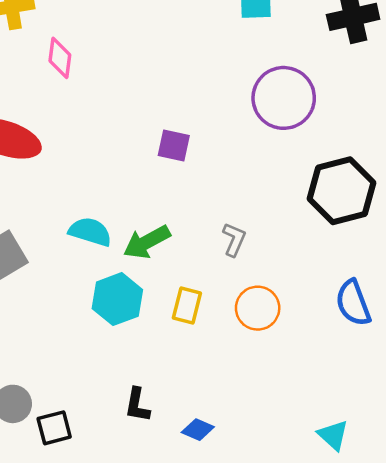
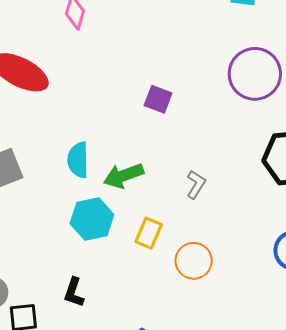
cyan semicircle: (90, 232) -> (78, 160), turned -117
orange circle: (258, 308) -> (194, 261), moved
black L-shape: (137, 405) -> (74, 292), moved

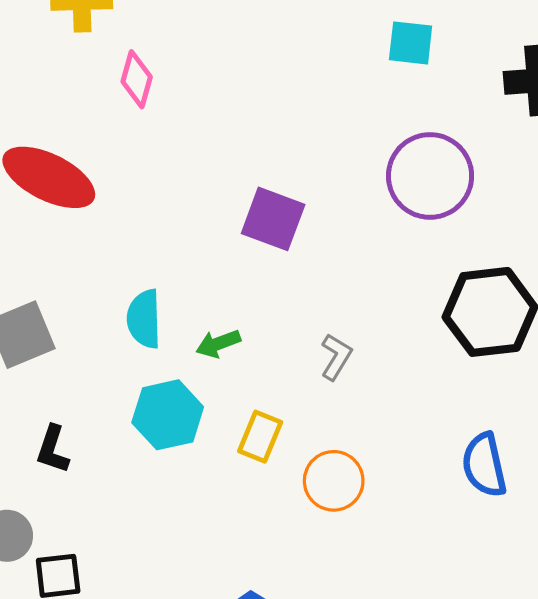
purple square: (158, 99) -> (273, 219), size x1.4
green arrow: (123, 176) -> (218, 344), size x0.7
black L-shape: (74, 292) -> (53, 449), moved

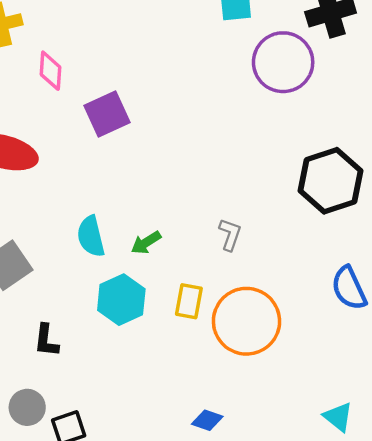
purple circle: (430, 176) -> (283, 62), moved
purple square: (273, 219) -> (107, 114), moved, turned -33
orange circle: (334, 481) -> (246, 321), size x1.6

